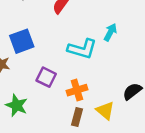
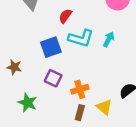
blue square: (22, 41) -> (51, 47), moved
cyan L-shape: (82, 49) -> (81, 38), moved

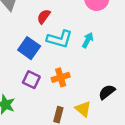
blue square: (51, 47) -> (29, 48), turned -35
orange cross: (80, 89) -> (61, 77), moved

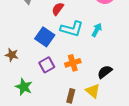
purple square: (31, 80) -> (47, 65), turned 35
black semicircle: (107, 92) -> (105, 72), moved

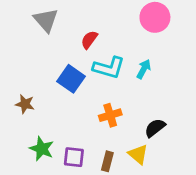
purple square: (47, 65) -> (74, 157), moved, turned 35

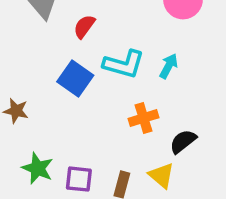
red semicircle: (89, 40) -> (84, 26), moved
orange cross: (110, 115) -> (143, 118), moved

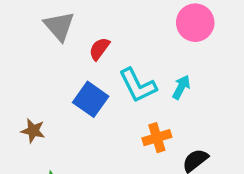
cyan L-shape: (124, 64) -> (138, 85), turned 48

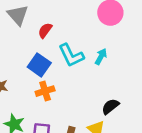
orange cross: (157, 138) -> (45, 91), moved

